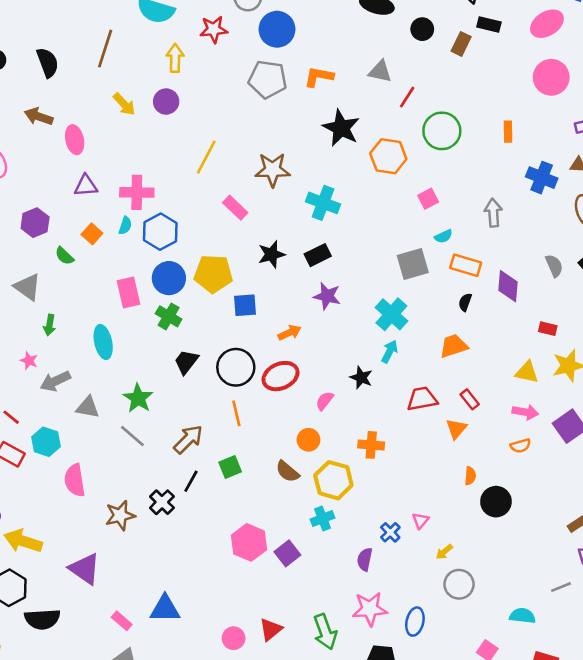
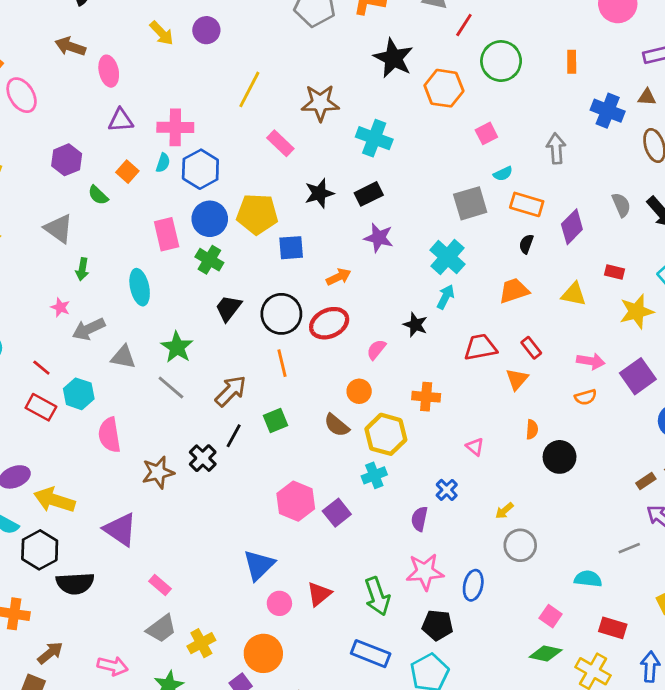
purple diamond: (508, 286) -> (572, 227), turned 40
yellow triangle: (527, 372) -> (574, 294), moved
pink triangle: (420, 521) -> (475, 447), moved, turned -30
blue triangle: (165, 609) -> (259, 565), moved, turned -44

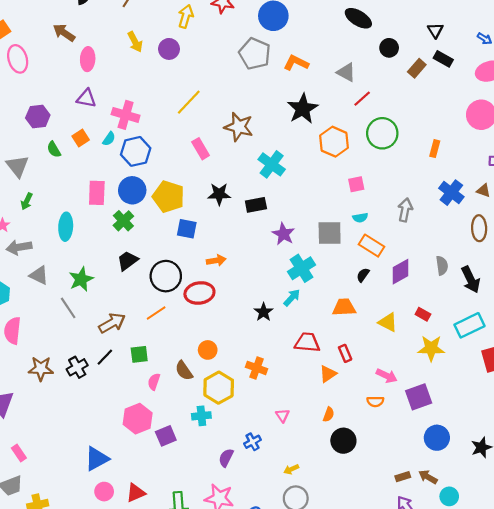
purple star: (379, 238) -> (283, 234), moved
pink semicircle: (376, 350) -> (154, 382), moved, turned -35
orange line: (282, 363) -> (156, 313), turned 54

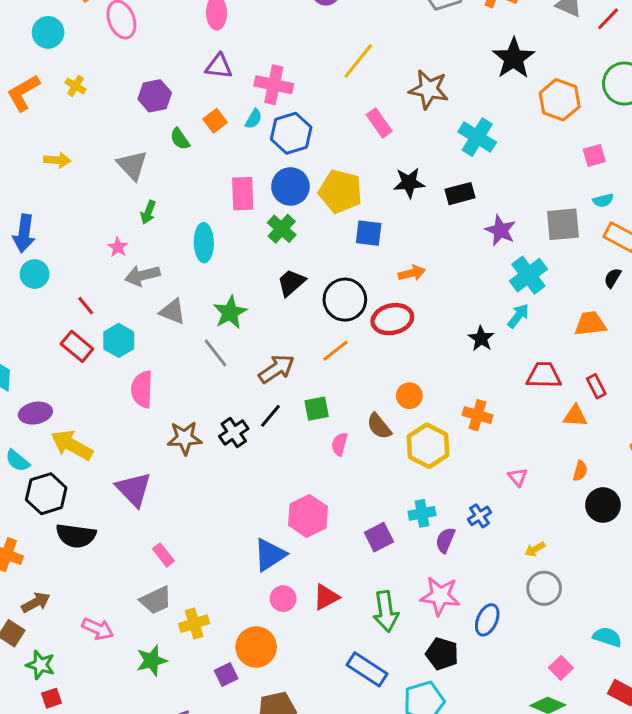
red line: (362, 99) -> (608, 19), moved
orange triangle: (328, 374) -> (575, 416), turned 42
cyan cross: (201, 416) -> (422, 513), moved
pink hexagon: (138, 419) -> (308, 516), moved
purple square: (166, 436) -> (379, 537), moved

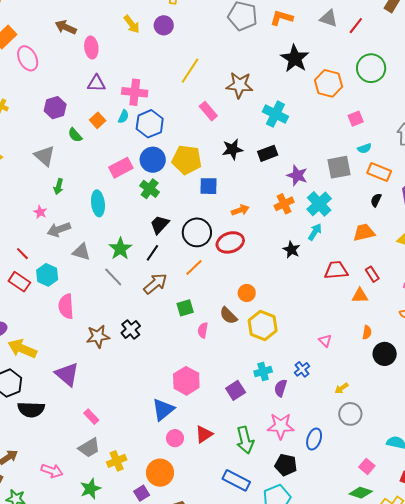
pink rectangle: (243, 194) -> (121, 168), turned 70
orange cross: (477, 415) -> (284, 204), moved, turned -36
black line: (270, 416) -> (152, 253), moved

